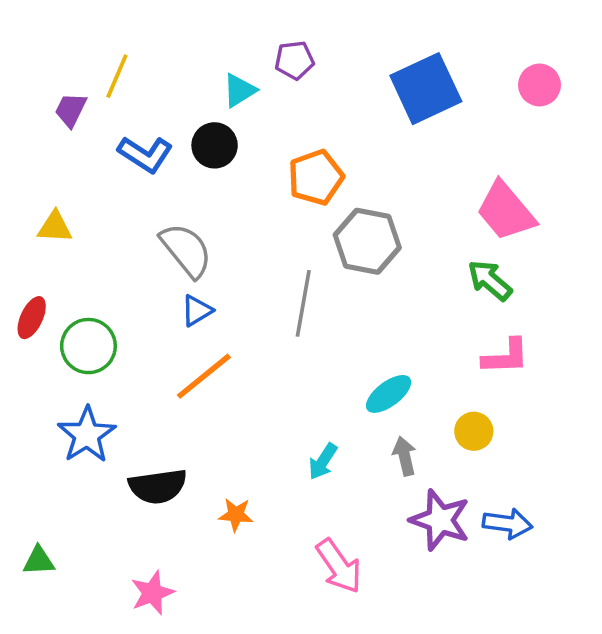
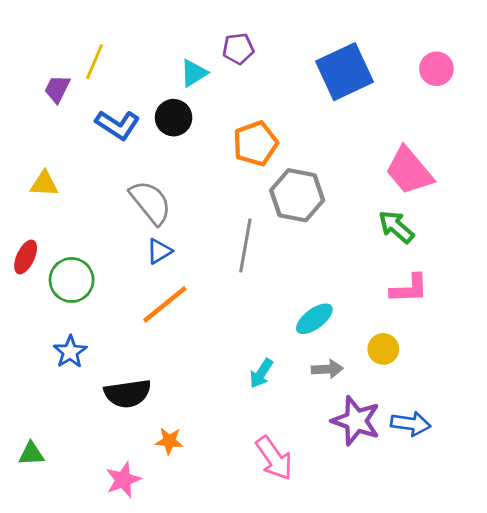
blue star: (87, 435) -> (70, 352), size x0.7
gray arrow: (405, 456) -> (327, 369), turned 100
orange star: (236, 515) -> (169, 441), moved

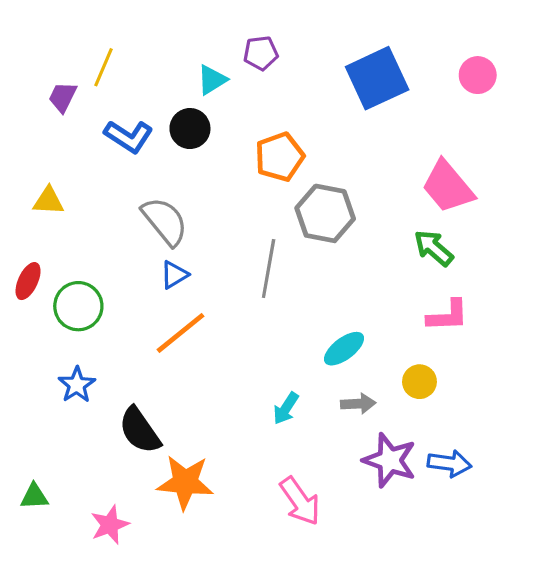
black semicircle: (128, 393) -> (140, 430), turned 63
orange star: (169, 441) -> (185, 482), size x1.8
pink star: (123, 480) -> (110, 525), moved

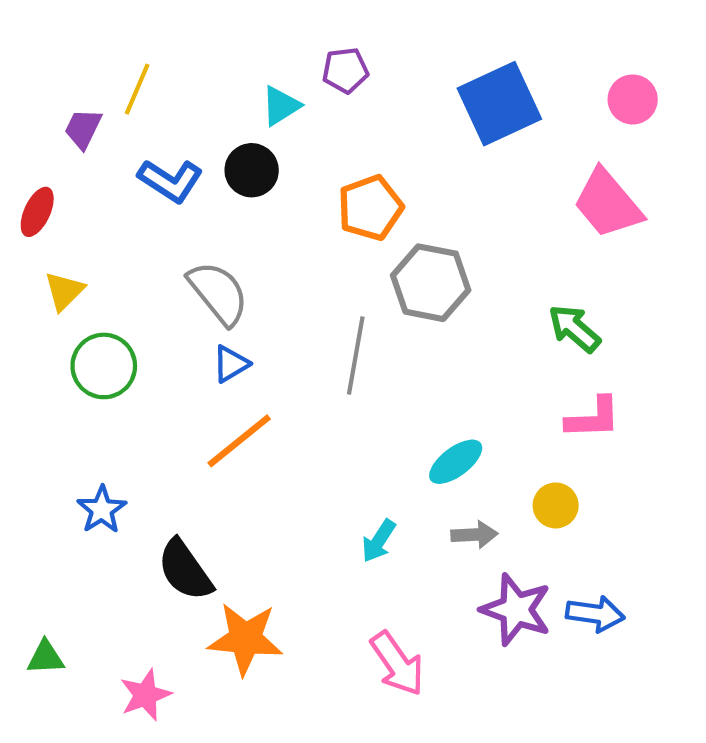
pink trapezoid: (448, 187) -> (608, 204), moved
yellow triangle: (48, 201) -> (64, 291), moved, turned -48
red ellipse: (28, 281) -> (37, 212), moved
green circle: (78, 306) -> (104, 366), moved

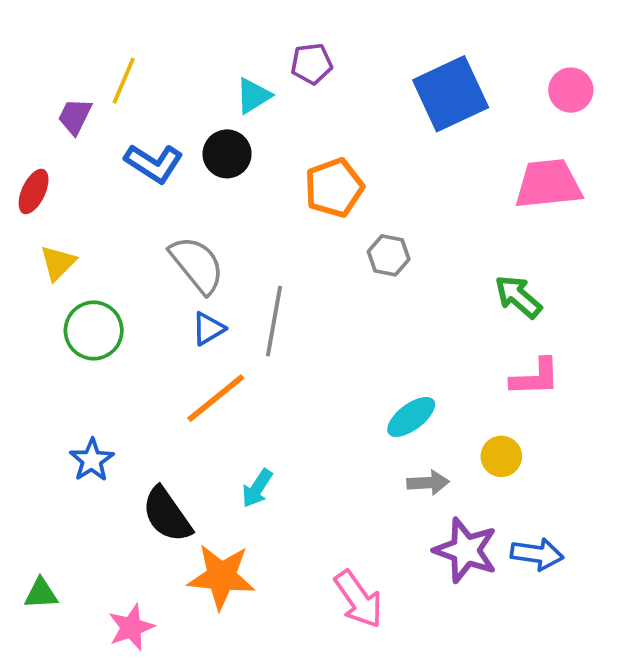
pink trapezoid: (608, 204) -> (548, 184), turned 124
gray hexagon: (431, 283) -> (389, 255), size x0.6
gray line: (356, 356) -> (274, 321), moved
cyan arrow: (379, 541) -> (257, 488), moved

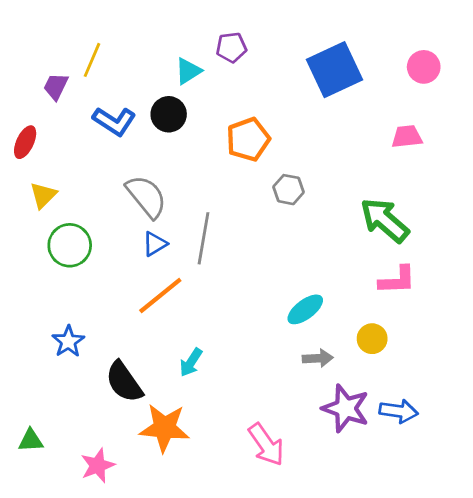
pink trapezoid: (548, 184) -> (407, 137), size x0.6
green arrow: (518, 297) -> (385, 220), size x1.4

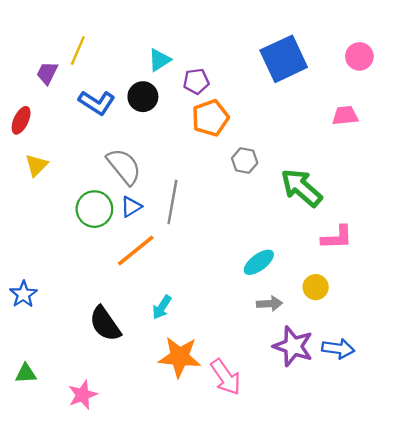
purple pentagon: (231, 47) -> (196, 81), moved
green arrow: (385, 220) -> (301, 188), moved
green circle: (70, 245) -> (94, 209), moved
blue star: (68, 341) -> (23, 294), moved
orange star: (164, 428) -> (180, 357), moved

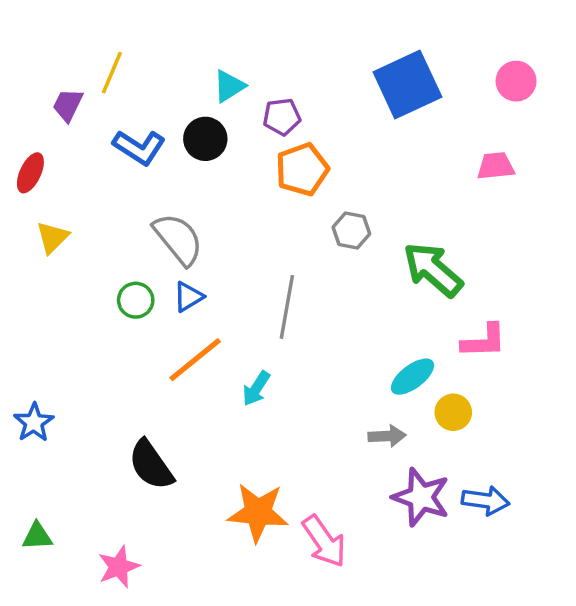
gray line: (172, 202) -> (287, 307), moved
green circle: (94, 209) -> (136, 300), size x0.7
cyan ellipse: (259, 262) -> (412, 377), moved
cyan arrow: (162, 307) -> (256, 388), moved

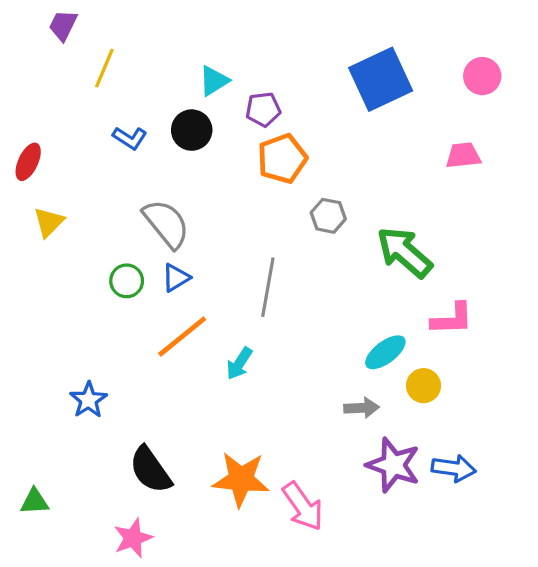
purple trapezoid: (68, 105) -> (63, 25), moved
blue L-shape: (139, 147) -> (130, 138), size x0.7
blue star: (34, 422) -> (89, 400), moved
black semicircle: (151, 465) -> (150, 470), moved
pink star: (119, 567) -> (133, 538), moved

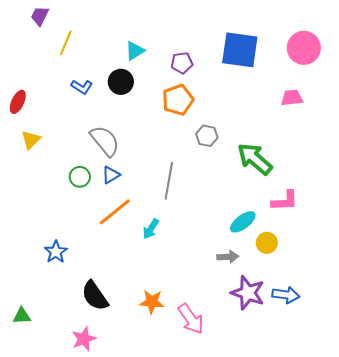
pink circle: (482, 76) -> (304, 48), size x1.4
blue square: (381, 79) -> (240, 50), turned 33
purple pentagon: (263, 109) -> (182, 63), moved
orange star: (241, 479) -> (152, 302), size x0.7

